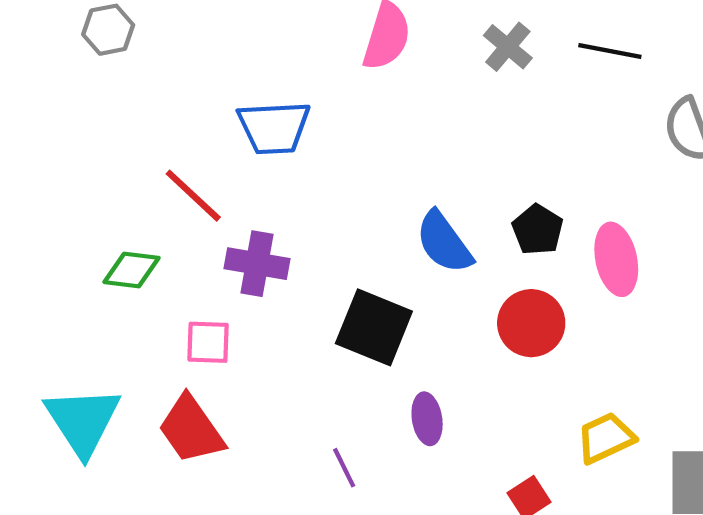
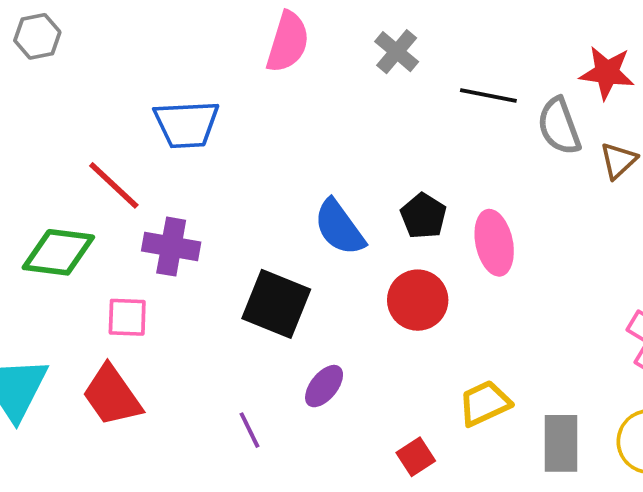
black line: (610, 51) -> (488, 96), moved
green diamond: (132, 270) -> (58, 252), size x1.4
purple ellipse: (427, 419) -> (324, 386), turned 48

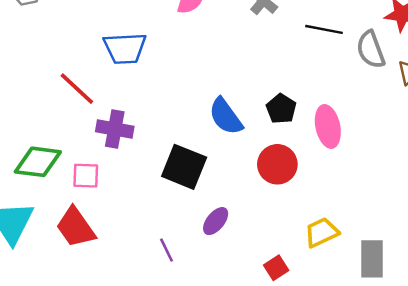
green diamond: (58, 252) -> (38, 162), moved

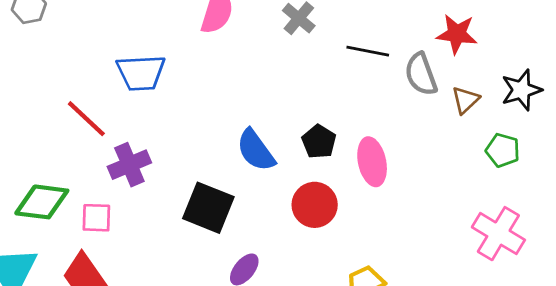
purple cross: (115, 129) -> (129, 165), turned -33

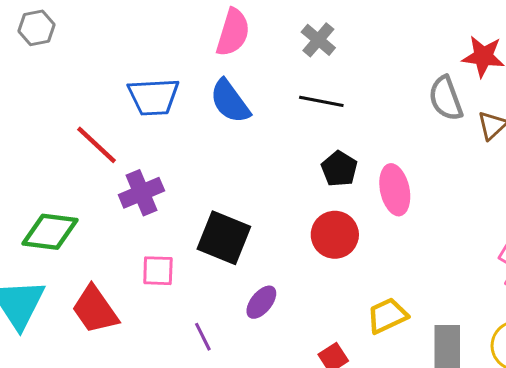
black line: (368, 51) -> (321, 101), moved
blue semicircle: (256, 150) -> (230, 101), moved
pink square: (96, 218) -> (158, 271), moved

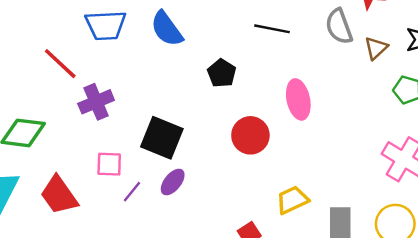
black line: (321, 101) -> (272, 29), moved
black pentagon: (339, 169) -> (222, 73), moved
purple ellipse: (261, 302) -> (173, 182), moved
purple line: (203, 337) -> (132, 192), moved, turned 65

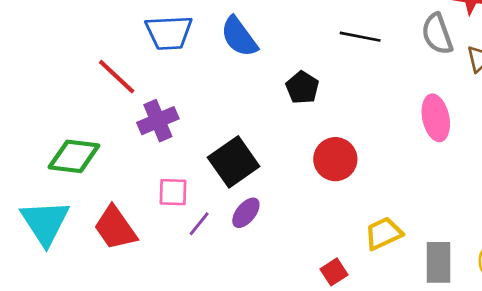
pink ellipse: (298, 99) -> (436, 118), moved
black square: (162, 138) -> (234, 162), turned 33

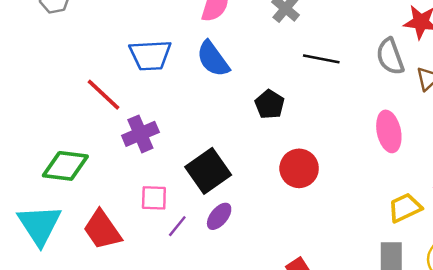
yellow trapezoid: (383, 233) -> (405, 208), moved

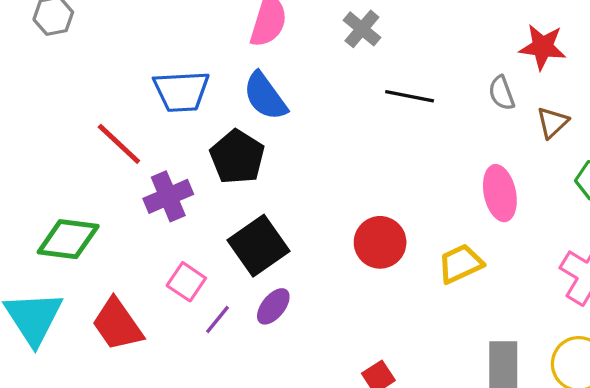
gray semicircle: (390, 56) -> (502, 93), size x0.7
black pentagon: (270, 104) -> (237, 157), moved, size x1.4
pink square: (154, 198) -> (186, 282), turned 32
yellow trapezoid: (405, 208) -> (460, 264), moved

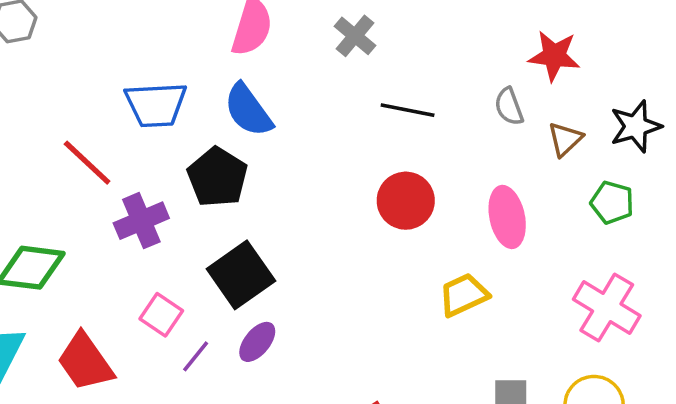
red circle: (380, 242) -> (406, 201), moved

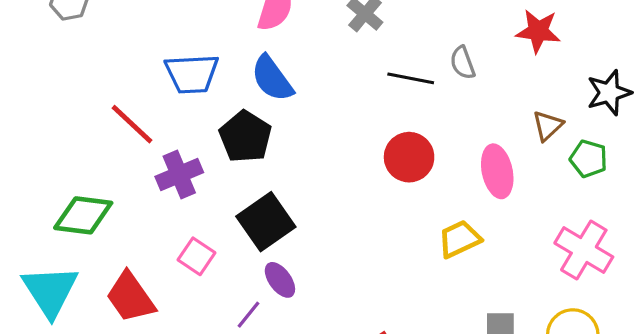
gray semicircle: (509, 106) -> (463, 63), moved
brown triangle: (565, 139) -> (548, 126), moved
purple ellipse: (257, 342) -> (280, 280), turned -75
purple line: (196, 356) -> (248, 315), moved

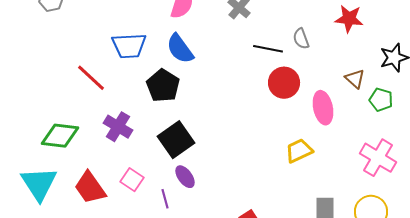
brown triangle: (548, 126) -> (355, 79), turned -35
red circle: (409, 157) -> (284, 83), moved
purple cross: (179, 174) -> (118, 127), moved, turned -36
pink square: (197, 256) -> (132, 180), moved
purple line: (248, 315) -> (165, 199), turned -54

